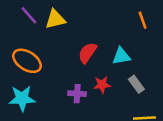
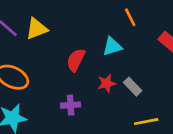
cyan triangle: (121, 56) -> (112, 46), moved
red star: (102, 85) -> (107, 83), moved

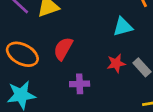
red semicircle: (76, 60) -> (63, 49), moved

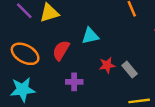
cyan triangle: (123, 27) -> (90, 36), moved

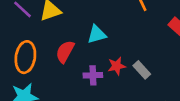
orange ellipse: (25, 54) -> (25, 57), turned 72
purple cross: (74, 82) -> (93, 75), moved

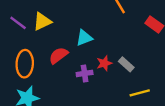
red semicircle: (65, 52) -> (58, 55), turned 30

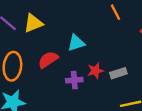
gray rectangle: (126, 64) -> (118, 73), turned -63

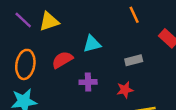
red star: (95, 71) -> (125, 90), moved
gray rectangle: (118, 73) -> (134, 60), moved

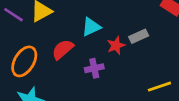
orange ellipse: (25, 64) -> (24, 61), turned 32
red star: (125, 90) -> (116, 46), moved

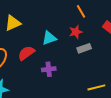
red star: (116, 46) -> (76, 32), moved

